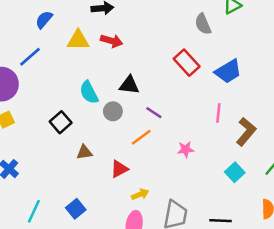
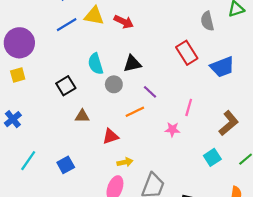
blue line: (30, 57) -> (67, 25), moved
black triangle: (129, 85) -> (132, 64), turned -30
pink line: (218, 113) -> (189, 107), moved

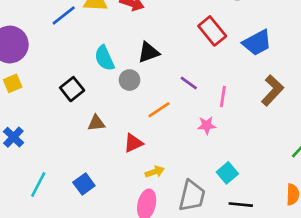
purple line: (150, 92) -> (189, 83), moved
brown L-shape: (229, 123) -> (272, 90), moved
cyan square: (212, 157) -> (227, 173), moved

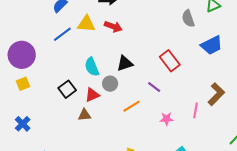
red rectangle: (212, 31) -> (170, 61), moved
blue trapezoid: (257, 43) -> (212, 45), moved
pink line: (223, 96) -> (195, 110), moved
red triangle: (133, 143) -> (92, 95), moved

